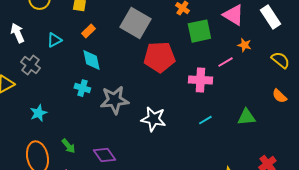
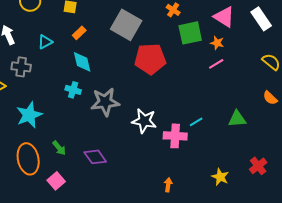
orange star: (244, 45) -> (217, 43), moved
gray cross: (30, 65) -> (21, 67), turned -30
pink cross: (200, 80) -> (175, 136), moved
cyan star: (38, 113) -> (29, 115), size x1.5

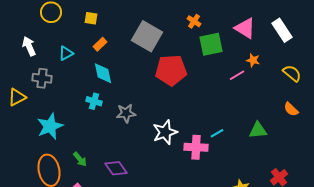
orange star: (217, 43) -> (253, 60), moved
gray star: (105, 102) -> (126, 113), size x0.7
white star: (144, 121) -> (165, 132), turned -30

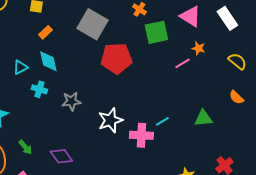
cyan triangle: (66, 53) -> (20, 67), moved

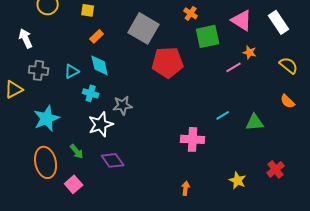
white star: (110, 120) -> (101, 124), moved
cyan line: (162, 121) -> (223, 115), moved

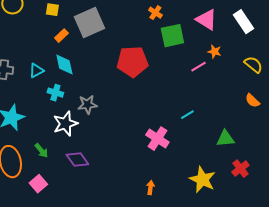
gray square: (144, 28) -> (89, 23), moved, turned 36
green triangle: (255, 122) -> (225, 139), moved
pink cross: (193, 139) -> (157, 139), turned 30
yellow star: (238, 180) -> (202, 180), size x1.5

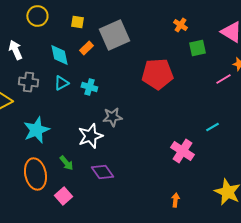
green square: (172, 36) -> (197, 48), size x0.7
cyan diamond: (64, 65) -> (59, 55), moved
cyan cross: (55, 93) -> (89, 87), moved

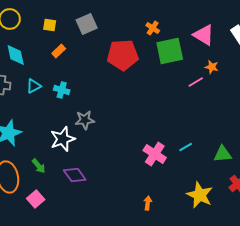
gray square: (114, 35) -> (87, 24), moved, size x0.7
green square: (197, 48) -> (170, 51), size x1.6
cyan diamond: (59, 55) -> (16, 55), moved
red pentagon: (157, 74) -> (123, 55), moved
cyan line: (212, 127) -> (186, 147), moved

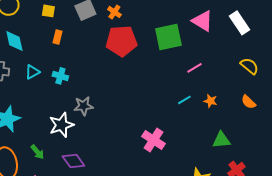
orange cross: (153, 28) -> (114, 12), moved
orange rectangle: (59, 51) -> (57, 37), turned -32
orange star: (212, 67) -> (210, 101), moved
cyan line: (186, 147) -> (184, 100), moved

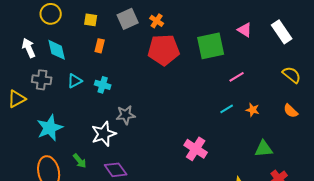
pink triangle: (202, 21) -> (245, 30), size x0.7

